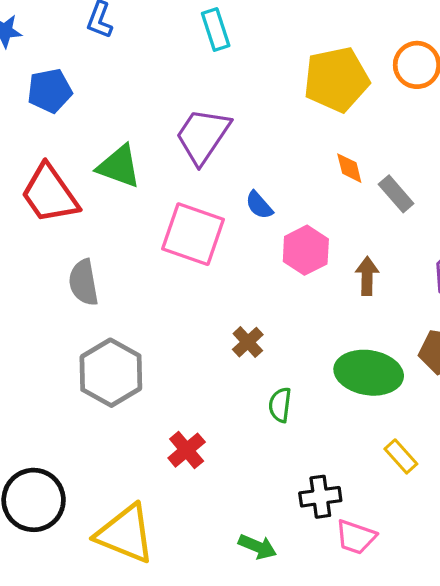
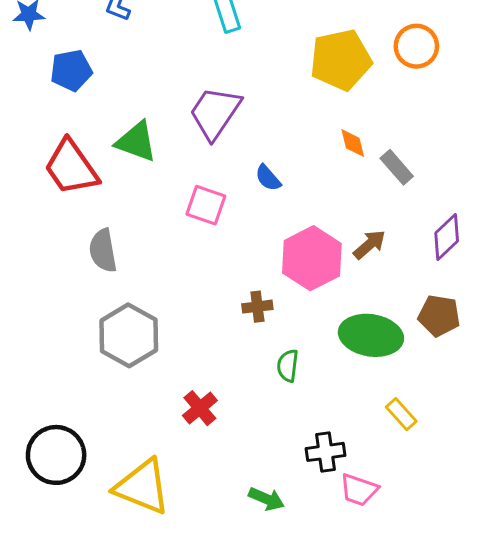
pink square: (193, 234) -> (206, 205), size x0.7
pink hexagon: (306, 250) -> (312, 258), moved, size x1.4
brown arrow: (367, 276) -> (369, 245), turned 48
brown cross: (248, 342) -> (257, 307), turned 36

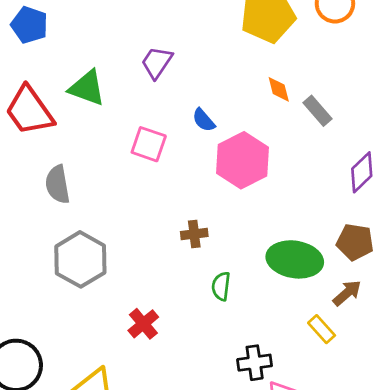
blue pentagon: (71, 70) -> (29, 25), turned 30
purple trapezoid: (215, 113) -> (157, 62), size x0.7
brown arrow: (369, 245) -> (347, 293), moved
pink hexagon: (312, 258) -> (242, 160), moved

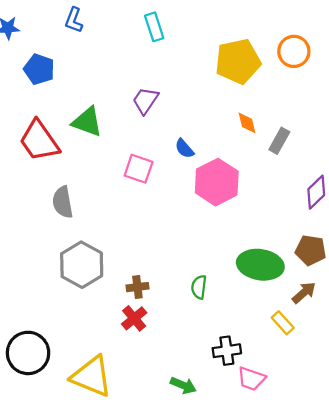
gray rectangle: (318, 111) -> (279, 141), turned 70
brown cross: (194, 234) -> (137, 287), moved

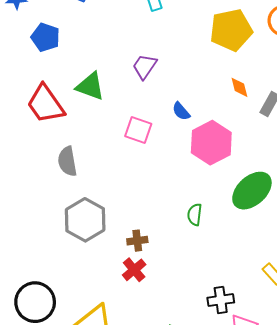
green ellipse: (260, 265) -> (252, 191), moved, turned -51
green semicircle: (199, 287) -> (195, 215), moved

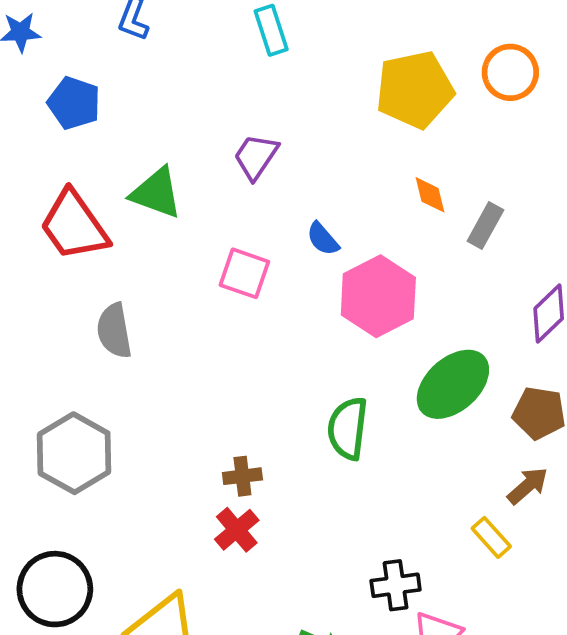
green semicircle: (195, 215) -> (348, 428), size x1.5
gray hexagon: (85, 220) -> (74, 453), moved

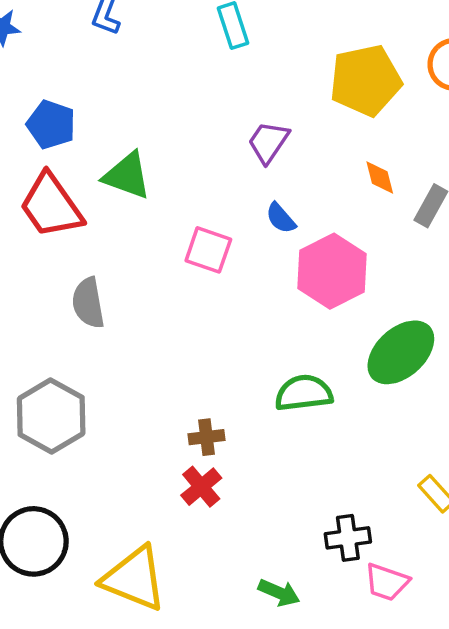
blue pentagon: (74, 103) -> (51, 124), moved
purple trapezoid: (256, 157) -> (268, 142), moved
green semicircle: (348, 428) -> (304, 393), turned 76

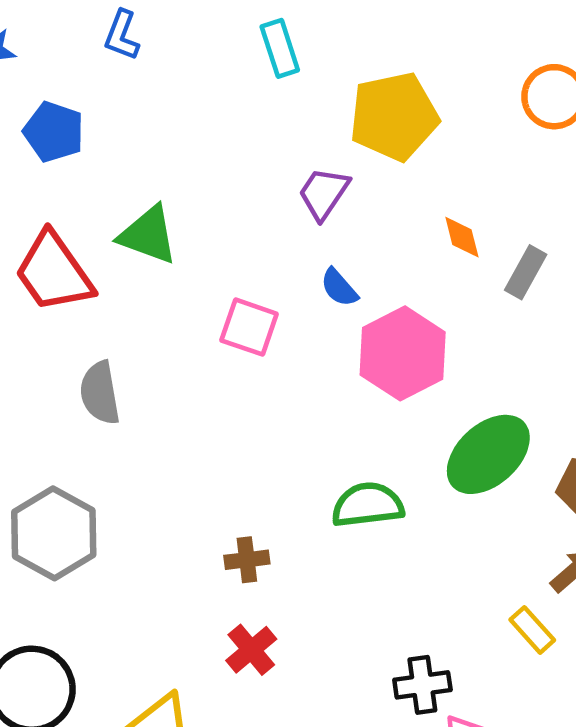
yellow pentagon: (366, 80) -> (394, 116), moved
blue pentagon: (51, 124) -> (54, 132), moved
red cross: (201, 487) -> (251, 650), moved

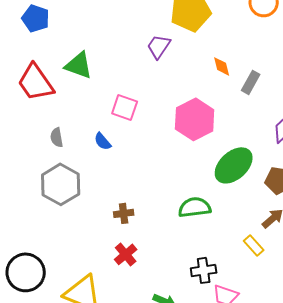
blue semicircle: (339, 288) -> (103, 141), moved
gray semicircle: (100, 393) -> (57, 137), size x0.7
green semicircle: (368, 505) -> (195, 207), moved
gray hexagon: (54, 533) -> (61, 184), moved

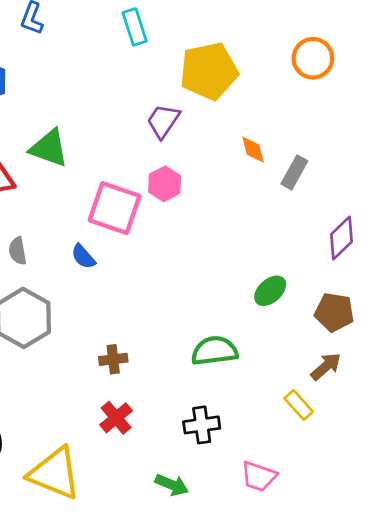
pink square: (125, 107) -> (115, 208), size x1.4
pink hexagon: (195, 119) -> (165, 184), moved, size x0.6
green ellipse: (234, 165) -> (270, 291), size x0.6
black cross: (204, 270) -> (202, 425), moved

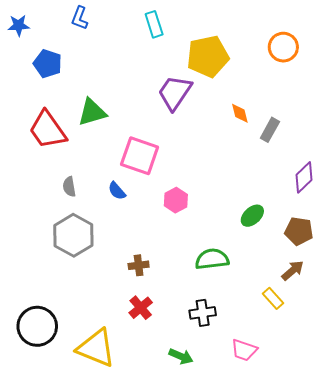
purple trapezoid: (163, 121) -> (175, 93), size x1.4
green triangle: (49, 148) -> (92, 112), turned -36
pink hexagon: (165, 184) -> (176, 200), moved

